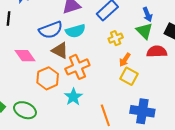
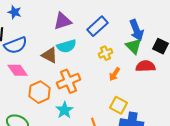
blue arrow: (147, 14) -> (136, 30), size x1.5
blue semicircle: (51, 30) -> (16, 45), moved
brown triangle: (60, 50) -> (50, 55), moved
yellow square: (129, 76) -> (118, 105), moved

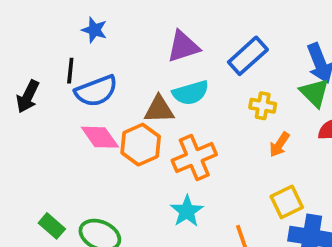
yellow cross: (106, 53) -> (263, 106), turned 32
brown triangle: (50, 55) -> (159, 109), turned -30
orange hexagon: (40, 92) -> (141, 145), moved
yellow square: (118, 105) -> (287, 202), turned 36

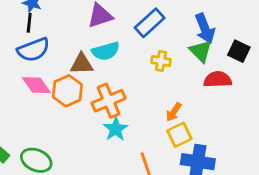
black line: (70, 71) -> (29, 23), moved
orange arrow: (279, 145) -> (174, 112), moved
cyan star: (187, 211) -> (116, 129), moved

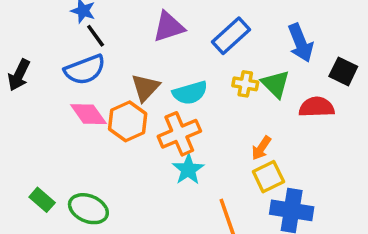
black line: (29, 23) -> (96, 36), moved, turned -42
cyan semicircle: (106, 51) -> (190, 93), moved
green triangle: (201, 51) -> (276, 84), moved
brown triangle: (82, 64) -> (145, 87), turned -45

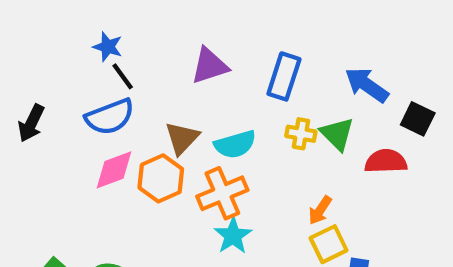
blue rectangle: (231, 36) -> (284, 76), turned -30
blue arrow: (301, 43) -> (367, 85), turned 147
pink diamond: (88, 114) -> (114, 170), turned -75

